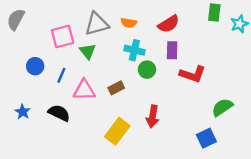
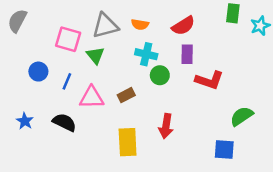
pink square: (63, 37) -> (68, 39), turned 30
yellow rectangle: (117, 131) -> (128, 142), turned -40
blue square: (206, 138) -> (224, 150), turned 30

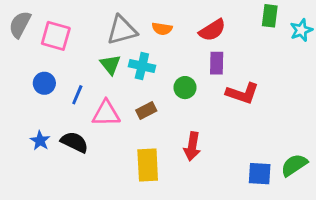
pink square: (68, 39) -> (56, 36), moved
cyan cross: (146, 54) -> (142, 66), moved
green semicircle: (242, 116) -> (294, 165), moved
blue star: (25, 121) -> (40, 141), moved

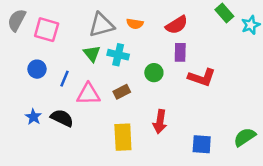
green rectangle: (270, 16) -> (224, 13), turned -48
blue square: (260, 174) -> (202, 144), moved

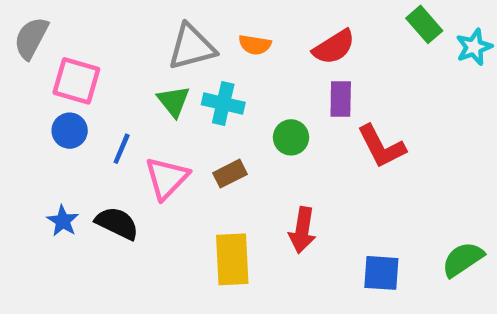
pink square: (47, 30) -> (76, 81), moved
red L-shape: (202, 77) -> (381, 146), turned 44
pink triangle: (88, 94) -> (167, 178), turned -45

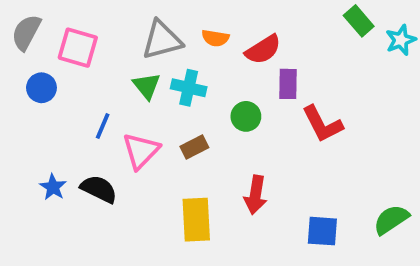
red semicircle: (334, 47) -> (263, 50), moved
pink square: (76, 81) -> (78, 48), moved
blue circle: (70, 131) -> (41, 88), moved

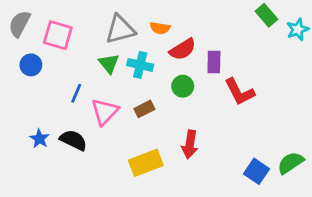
red semicircle: (263, 50) -> (183, 49), moved
yellow rectangle: (196, 220) -> (146, 163), turned 72
blue square: (322, 231) -> (256, 171), moved, turned 30

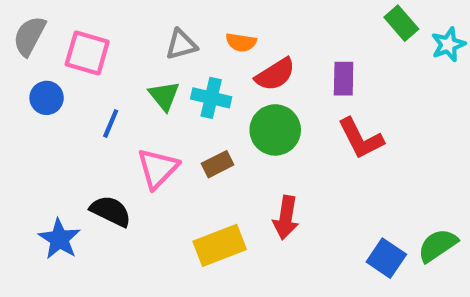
gray triangle: (120, 29) -> (181, 44), size x0.7
purple rectangle: (214, 62) -> (344, 79), moved
green circle: (183, 86) -> (275, 130), size x1.5
blue line: (76, 93) -> (111, 124), moved
blue star: (39, 139) -> (59, 239), moved, size x1.4

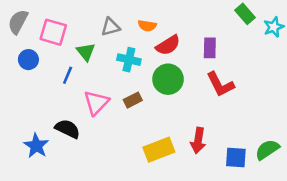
green triangle: (164, 96) -> (86, 52), moved
red arrow: (286, 218) -> (198, 141), moved
yellow rectangle: (220, 245) -> (159, 150), moved
blue square: (386, 258) -> (236, 157), turned -30

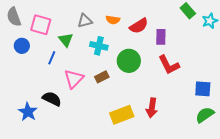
gray semicircle: (18, 22) -> (14, 17), turned -48
red semicircle: (168, 45) -> (139, 26), moved
blue square: (236, 157) -> (203, 89), moved

